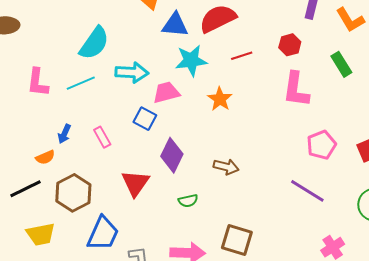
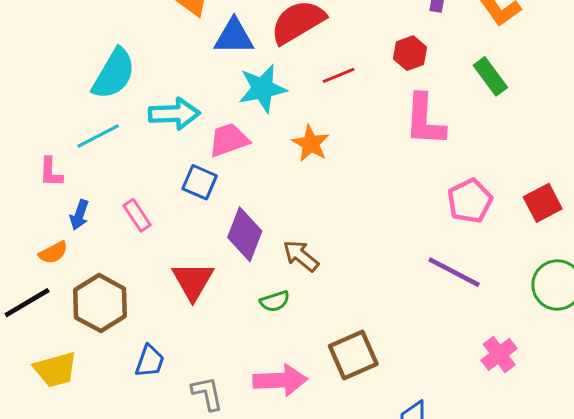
pink L-shape: (38, 82) -> (51, 172), moved, size x0.7
brown arrow: (226, 167) -> (301, 256), moved, turned -150
blue trapezoid: (103, 234) -> (150, 361), size x0.6
brown square: (237, 240) -> (353, 355), turned -36

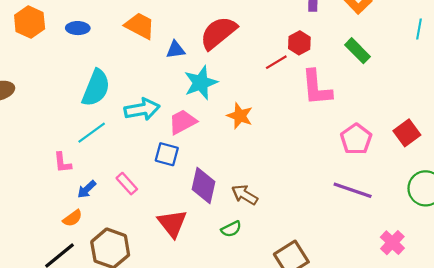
blue triangle: (234, 37) -> (176, 50), size x0.7
red line: (339, 75) -> (276, 62), moved
blue arrow: (79, 215) -> (87, 189), turned 36

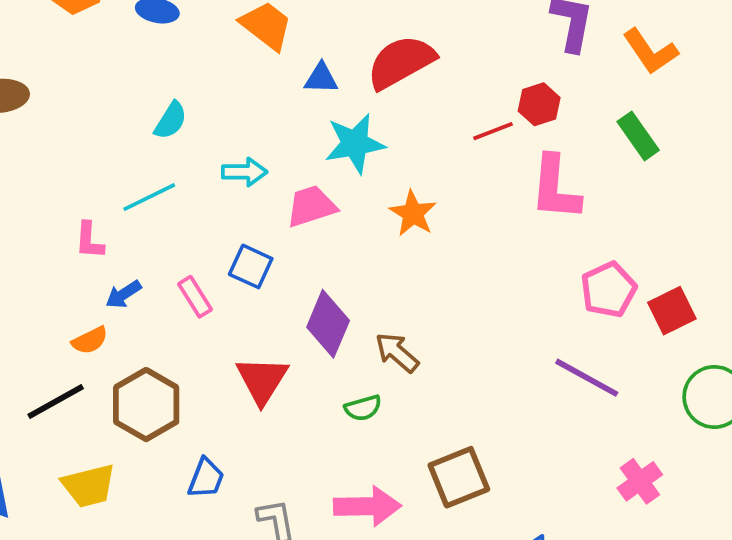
cyan semicircle: (96, 88) -> (171, 120), size x0.6
cyan arrow: (142, 109) -> (244, 172), size x0.7
red square: (407, 133) -> (672, 311), moved
blue square: (167, 154) -> (251, 266), moved

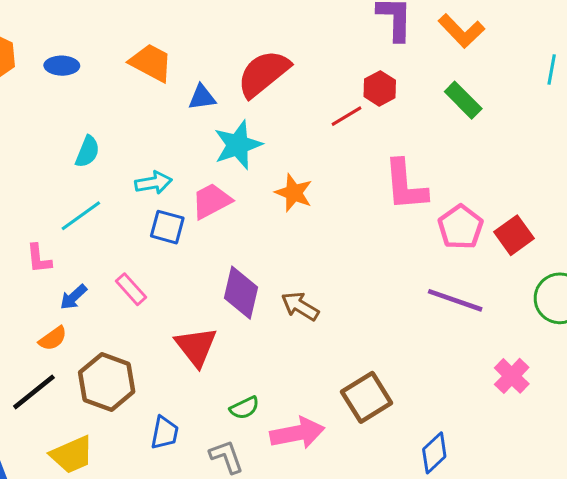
pink L-shape: (555, 188) -> (405, 185), moved
blue square: (251, 266) -> (167, 227), moved
green semicircle: (363, 408) -> (244, 408), moved

